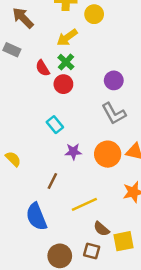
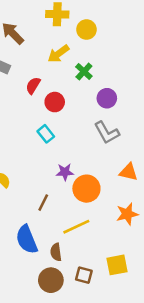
green cross: (66, 62) -> (84, 72), moved
red semicircle: (43, 68) -> (33, 86), turned 63
cyan rectangle: (55, 125) -> (46, 134), moved
orange circle: (108, 154) -> (86, 189), moved
brown semicircle: (101, 229) -> (56, 252), moved, turned 42

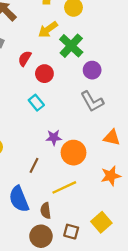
green cross: (84, 72) -> (71, 46), size x1.5
yellow square: (117, 265) -> (101, 222), turned -30

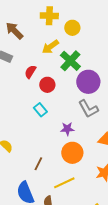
purple circle: (92, 70) -> (88, 82), size x1.5
purple star: (54, 137) -> (67, 129), moved

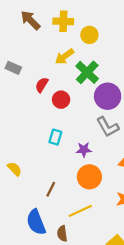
brown arrow: (14, 31) -> (30, 20), moved
cyan rectangle: (40, 110) -> (55, 137), moved, turned 56

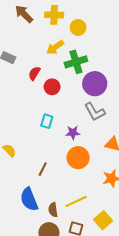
green cross: (87, 72) -> (76, 62), turned 30
yellow line: (80, 211) -> (76, 201), moved

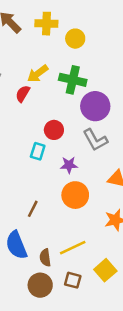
yellow arrow: (55, 47) -> (38, 74), moved
green cross: (76, 62) -> (73, 80), turned 30
red circle: (52, 87) -> (54, 130), moved

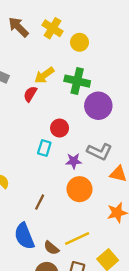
yellow cross: (46, 24) -> (52, 28), turned 30
gray L-shape: (95, 140) -> (99, 152), moved, turned -35
brown semicircle: (45, 258) -> (51, 248), turned -42

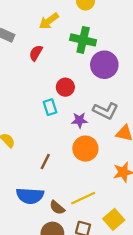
yellow arrow: (44, 75) -> (49, 21), moved
cyan rectangle: (44, 148) -> (50, 107), turned -35
blue semicircle: (24, 236) -> (30, 196), turned -64

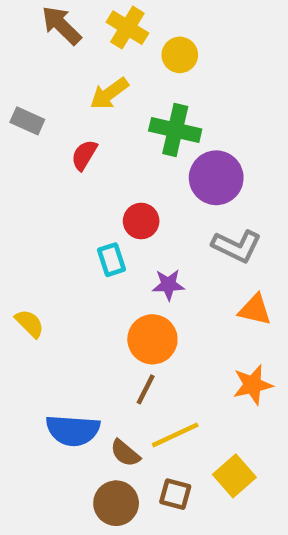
gray L-shape: (106, 111) -> (237, 246), moved
orange circle: (85, 149) -> (152, 339), moved
brown line: (45, 162) -> (146, 389), moved

